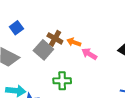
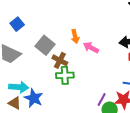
brown cross: (55, 38) -> (60, 60), moved
orange arrow: (74, 42) -> (75, 36), turned -120

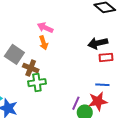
pink arrow: (91, 48) -> (45, 28), moved

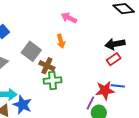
pink arrow: (45, 28) -> (69, 18), moved
red rectangle: (106, 57) -> (114, 59), moved, turned -32
red star: (98, 101) -> (105, 90), moved

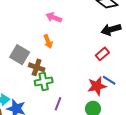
black arrow: (115, 44) -> (111, 29), moved
blue line: (118, 86) -> (109, 80), turned 32
purple line: (90, 103) -> (58, 104), moved

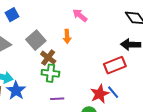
red rectangle: (102, 54) -> (115, 65), size x1.5
red star: (97, 86) -> (100, 94), turned -30
purple line: (58, 104) -> (57, 99), turned 48

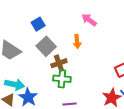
blue square: (12, 15) -> (38, 24), moved
brown cross: (48, 58) -> (59, 63), turned 35

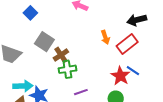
blue square: (38, 24) -> (30, 13), moved
orange arrow: (77, 41) -> (105, 37), moved

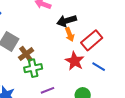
black arrow: (137, 20) -> (67, 21), moved
red star: (120, 76) -> (75, 61), moved

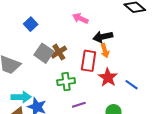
red rectangle: (92, 40) -> (89, 61), moved, turned -45
brown cross: (26, 54) -> (59, 52), moved

